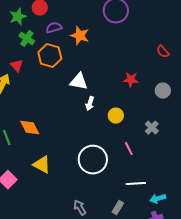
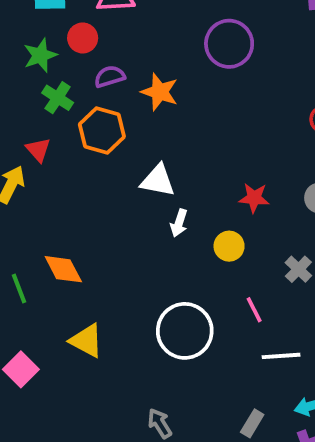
red star: (131, 80) -> (254, 198), moved
white line: (136, 184) -> (281, 356), moved
gray rectangle: (118, 208) -> (252, 423), moved

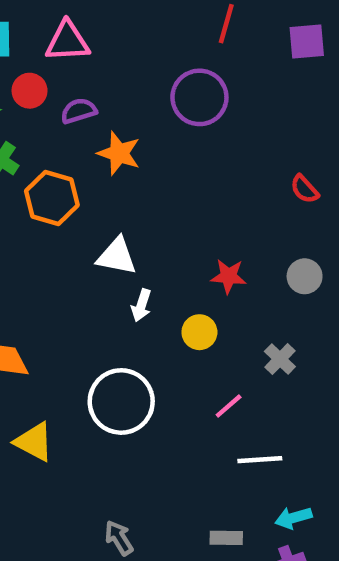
purple semicircle: (110, 77) -> (79, 111), moved
pink line: (254, 310) -> (229, 406), turned 76
white circle: (185, 331) -> (121, 401), moved
gray rectangle: (252, 423) -> (226, 538), turned 60

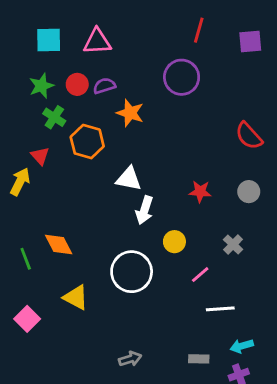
red circle: (30, 91) -> (77, 84), moved
red semicircle: (305, 189) -> (249, 136), size x1.5
white arrow: (141, 305) -> (144, 210), size x1.4
yellow circle: (199, 332) -> (174, 242), moved
gray arrow: (119, 538) -> (130, 359), turned 105

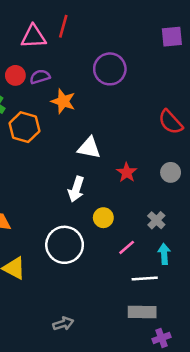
red line: (199, 30) -> (63, 26), moved
white triangle: (129, 179) -> (89, 148), moved
red star: (200, 192) -> (127, 172), turned 30
cyan arrow: (242, 346) -> (164, 254), moved, turned 102
gray rectangle: (199, 359) -> (142, 312), moved, size x1.5

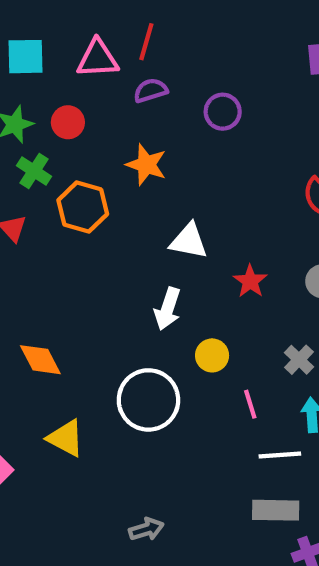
purple circle: (110, 69) -> (223, 112), size x0.7
purple semicircle: (40, 77) -> (151, 90), moved
pink line: (127, 247) -> (250, 404), turned -66

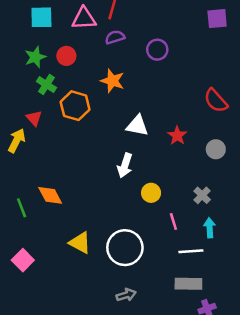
red star: (250, 281) -> (177, 136), moved
white circle: (148, 400) -> (125, 248), moved
yellow triangle: (66, 438) -> (80, 243), moved
gray arrow: (146, 529) -> (126, 295), moved

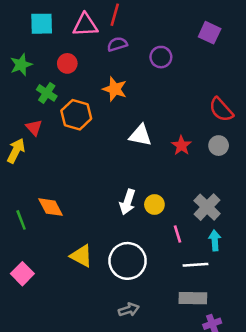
purple square: (217, 19) -> (210, 33), moved, turned 30
green star: (35, 57) -> (21, 65), moved
gray circle: (216, 149) -> (219, 146), moved
white arrow: (125, 165) -> (128, 202), moved
gray cross: (202, 195) -> (207, 207), size x1.5

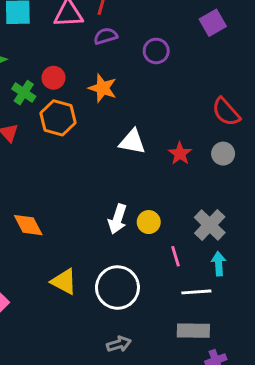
purple square: (210, 33) -> (213, 23), turned 35
red circle: (67, 63) -> (53, 78), moved

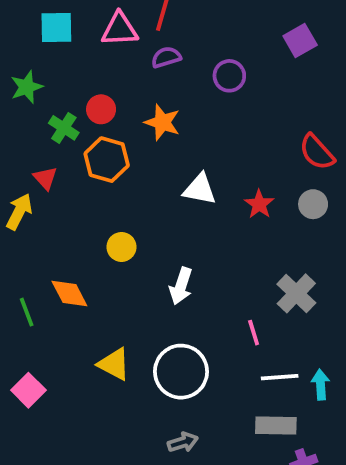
yellow circle: (149, 222) -> (121, 247), moved
cyan arrow: (219, 264) -> (320, 385), moved

